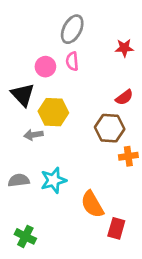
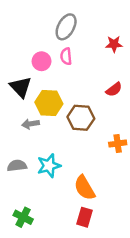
brown hexagon: (110, 128) -> (81, 118), moved
red rectangle: (116, 228) -> (85, 217), moved

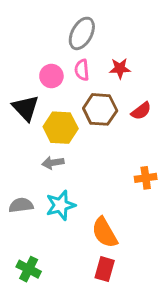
red star: (114, 44) -> (120, 68), moved
brown hexagon: (81, 118) -> (100, 109), moved
gray arrow: (30, 124) -> (53, 163), moved

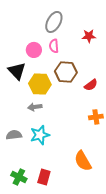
red star: (120, 68) -> (89, 36), moved
red semicircle: (141, 111) -> (91, 85), moved
orange semicircle: (105, 233) -> (83, 161), moved
red rectangle: (105, 269) -> (44, 177), moved

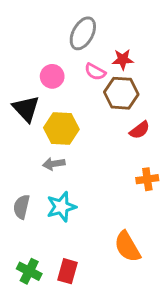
red star: (89, 36) -> (123, 59), moved
pink semicircle: (54, 46) -> (95, 72), moved, turned -56
brown hexagon: (66, 72) -> (121, 93), moved
gray semicircle: (14, 135) -> (21, 207), turned -70

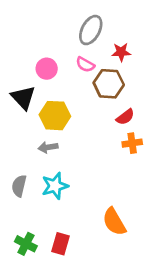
gray ellipse: (83, 33) -> (91, 30), moved
red star: (123, 59) -> (121, 52), moved
orange cross: (147, 179) -> (132, 143), moved

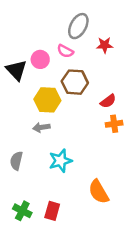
pink semicircle: (85, 64) -> (65, 51), moved
brown hexagon: (109, 84) -> (75, 82), moved
black triangle: (23, 98) -> (16, 70), moved
cyan star: (55, 186) -> (60, 161), moved

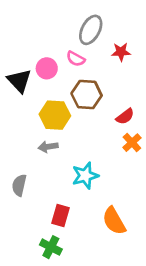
orange cross: (114, 124) -> (132, 143), turned -35
cyan star: (60, 161) -> (85, 176), moved
green cross: (22, 211) -> (51, 247), moved
red rectangle: (52, 211) -> (60, 215), moved

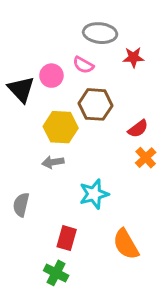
gray ellipse: (91, 30) -> (100, 33), turned 68

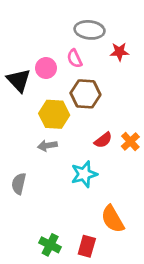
pink semicircle: (83, 65) -> (75, 58), turned 36
red semicircle: (138, 129) -> (103, 140), moved
red rectangle: (67, 238) -> (87, 246), moved

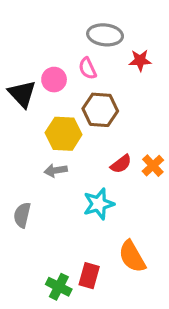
red rectangle: (87, 246) -> (89, 276), moved

